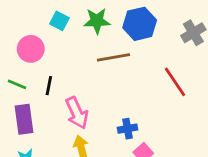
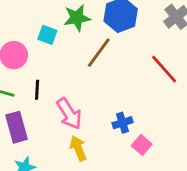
cyan square: (59, 21) -> (47, 35), moved
brown line: (114, 57) -> (99, 53), turned -36

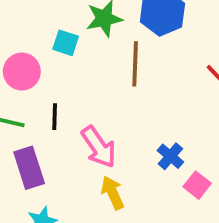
brown line: (99, 53) -> (135, 64), turned -32
blue cross: (122, 123) -> (170, 156), turned -30

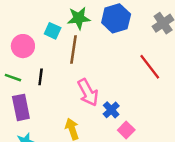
brown line: (135, 64) -> (74, 50), moved
pink arrow: (99, 147) -> (88, 92), moved

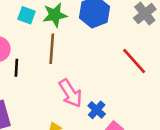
cyan square: (53, 31) -> (26, 15), moved
black line: (41, 77) -> (16, 68), moved

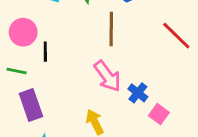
brown line: (52, 49) -> (111, 29), moved

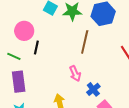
pink arrow: (108, 76) -> (75, 74), size x0.7

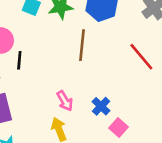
pink arrow: (75, 74) -> (65, 101), moved

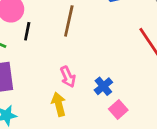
brown line: (82, 45) -> (69, 21), moved

